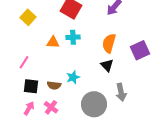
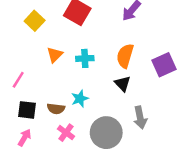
yellow square: (28, 17) -> (35, 21), moved
cyan cross: (73, 37) -> (85, 58), moved
orange triangle: (53, 42) -> (55, 55), turned -48
pink cross: (51, 107) -> (66, 133), moved

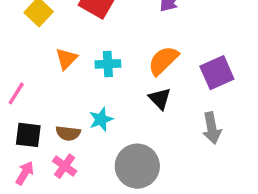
orange semicircle: (125, 56) -> (163, 61), turned 30
gray arrow: (140, 118) -> (212, 128), moved
pink cross: (66, 133) -> (65, 166), moved

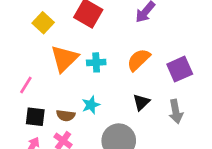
orange triangle: (66, 59) -> (64, 58), size x1.6
black triangle: (160, 99) -> (141, 102), moved, turned 30

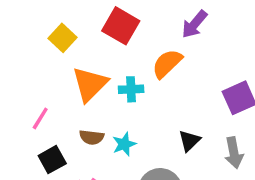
orange semicircle: (139, 60) -> (167, 64), moved
brown semicircle: (66, 115) -> (92, 137), moved
black square: (35, 117) -> (52, 160), turned -36

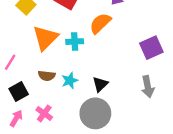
black triangle: (189, 141) -> (100, 84), moved

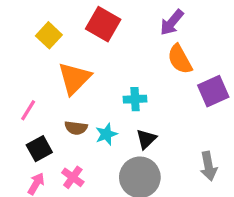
orange semicircle: (100, 23) -> (180, 59), moved, turned -75
cyan cross: (75, 42) -> (135, 99), moved
gray arrow: (148, 87) -> (208, 166), moved

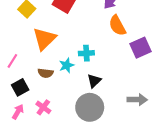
cyan star: (106, 134) -> (67, 65), moved
gray arrow: (208, 166) -> (137, 100), turned -78

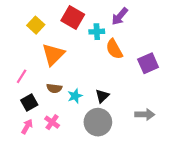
orange semicircle: (117, 26) -> (114, 49), moved
cyan cross: (86, 53) -> (97, 32), moved
cyan star: (67, 65) -> (75, 96), moved

